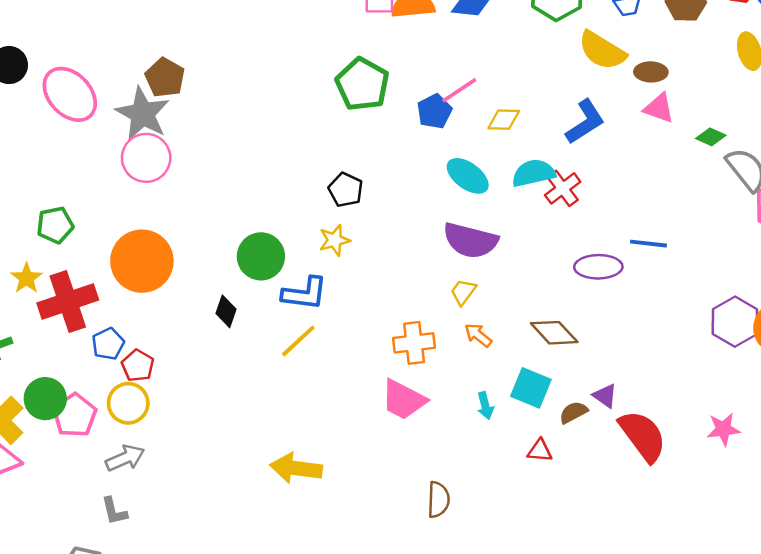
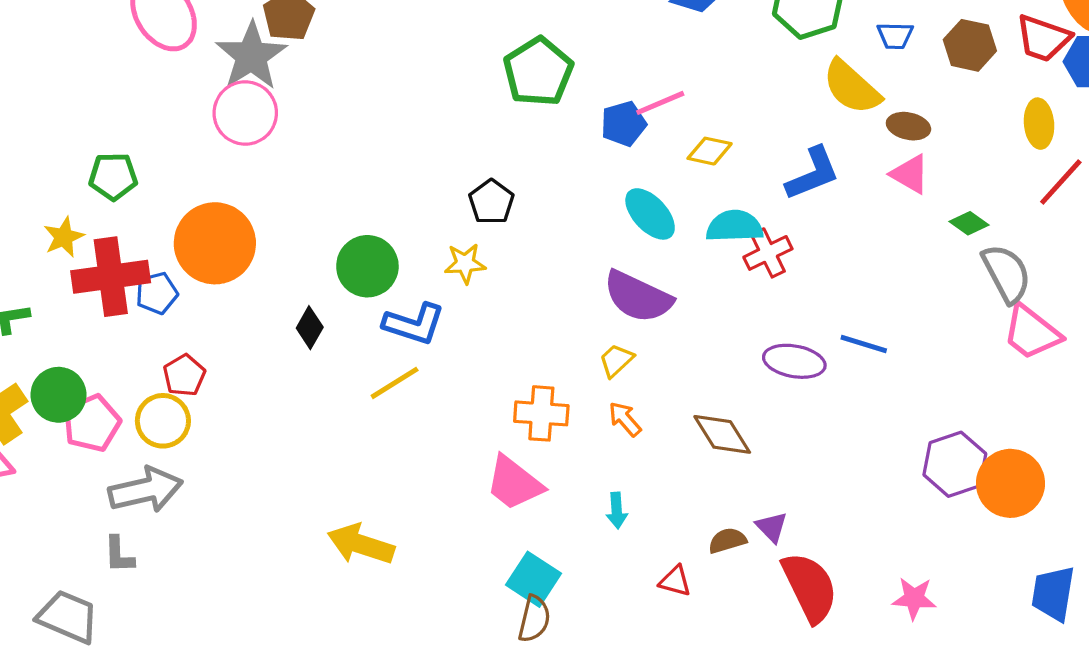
blue pentagon: (108, 344) -> (157, 293), moved
cyan square: (531, 388) -> (534, 579), moved
gray arrow: (125, 458) -> (146, 490), size x1.4

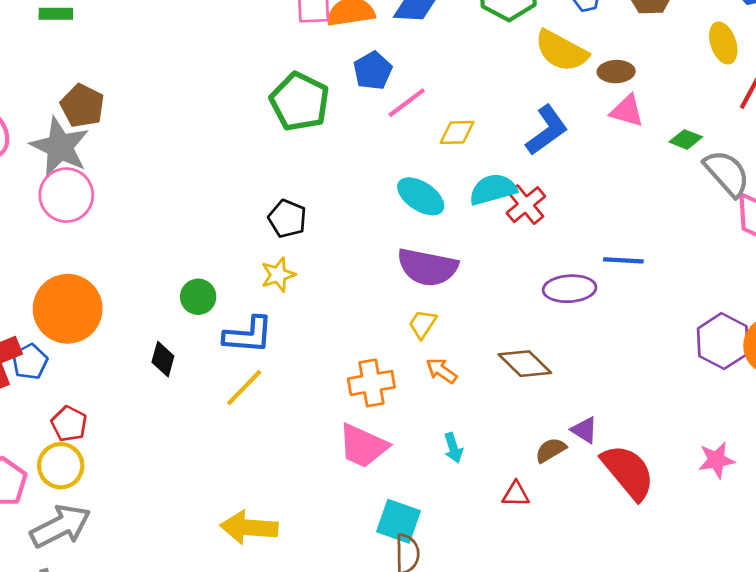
blue pentagon: (623, 124) -> (373, 71), moved
green circle: (367, 266) -> (198, 297), size x0.7

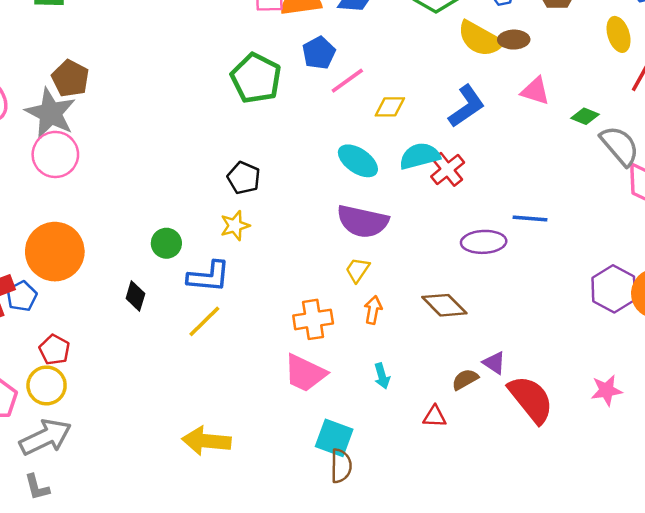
brown ellipse: (616, 72) -> (514, 40), moved
orange arrow: (441, 371) -> (373, 310), turned 64

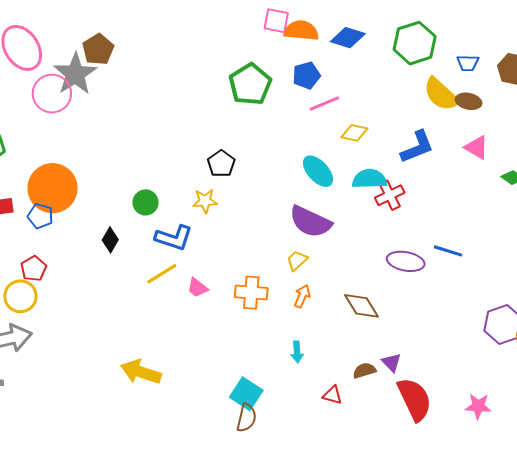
pink circle: (55, 154) -> (52, 94), moved
blue pentagon: (22, 296) -> (40, 216), moved, turned 30
pink trapezoid: (305, 373) -> (197, 288), moved, size x0.6

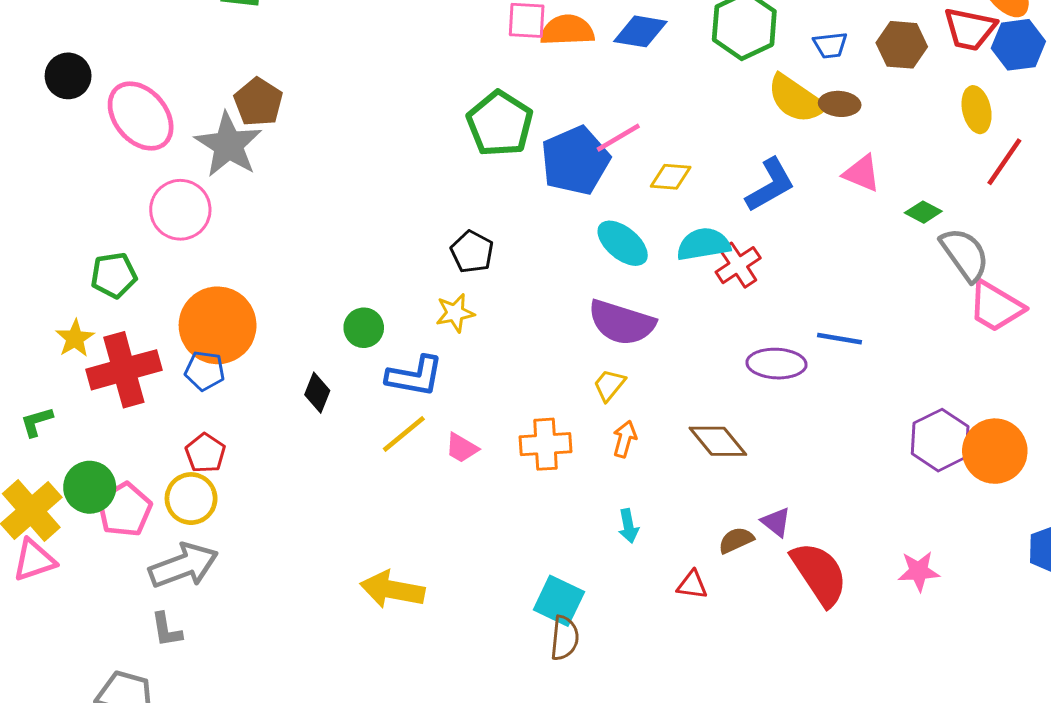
blue pentagon: (306, 75) -> (575, 161), moved, size x1.6
pink circle: (52, 94) -> (180, 210), moved

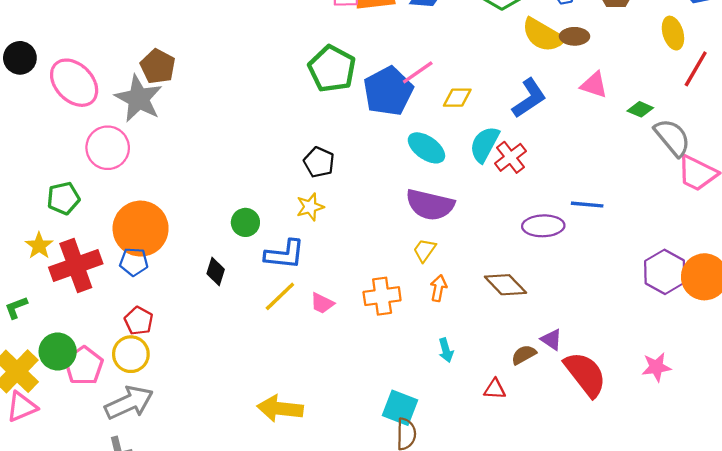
cyan semicircle: (703, 244) -> (484, 144), turned -48

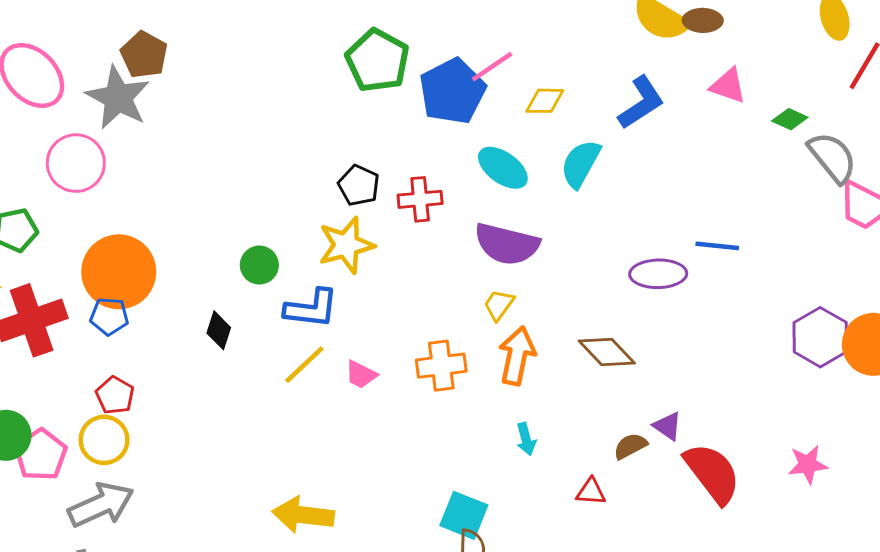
red cross: (510, 157) -> (420, 199), moved, turned 32
yellow star: (310, 207) -> (346, 245), size x1.5
orange arrow: (438, 288) -> (517, 356), size x1.6

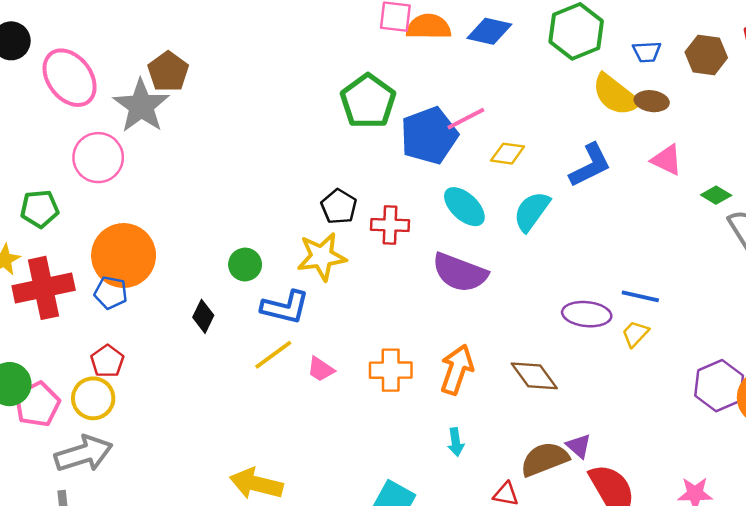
yellow trapezoid: (499, 305) -> (635, 334), moved
brown semicircle: (630, 446) -> (545, 459), size x1.6

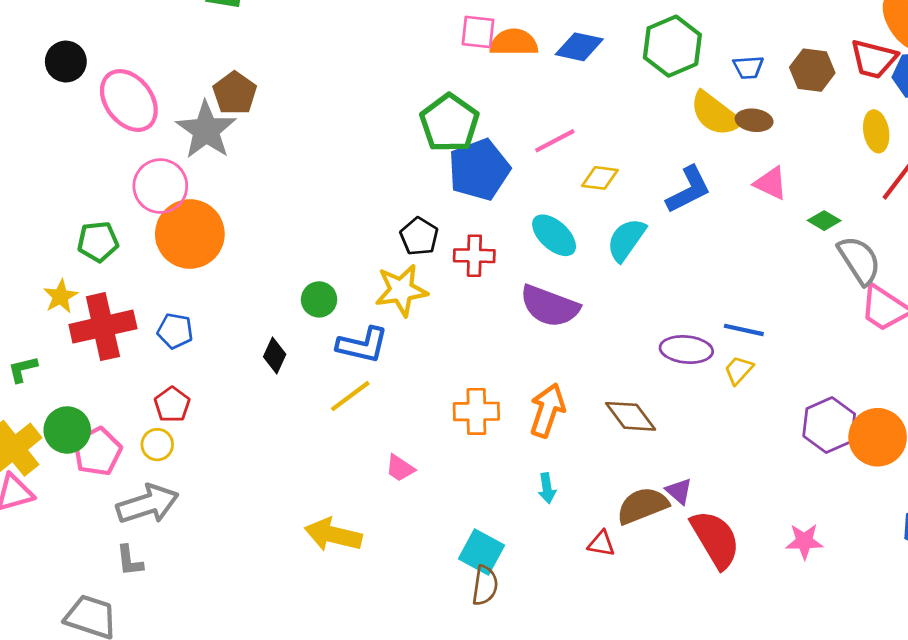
blue pentagon: (429, 136) -> (479, 170), moved
orange circle: (124, 256) -> (190, 234), moved
pink trapezoid: (321, 369) -> (400, 468), moved
yellow circle: (93, 398) -> (157, 445), size x0.7

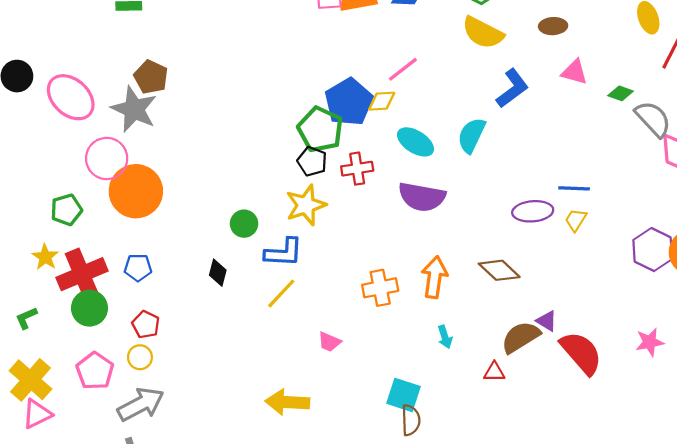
yellow semicircle: (715, 114) -> (483, 33), moved
green pentagon: (450, 123) -> (320, 129), moved
yellow diamond: (600, 178) -> (382, 101), moved
green circle: (67, 430) -> (89, 308), moved

